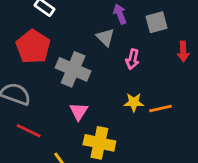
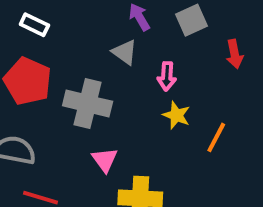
yellow star: (134, 102) -> (176, 115), moved, turned 30
orange line: (161, 108) -> (216, 137), turned -40

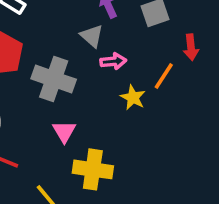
pink arrow: (167, 76) -> (113, 61), moved, turned -105
orange line: (216, 137) -> (164, 76), moved

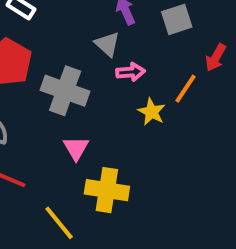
red arrow: (191, 47) -> (216, 58), turned 35

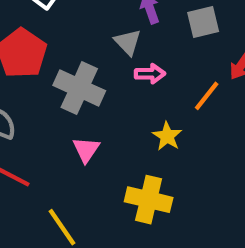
yellow star: (152, 112) -> (167, 136), moved
yellow cross: (107, 190) -> (149, 200), moved

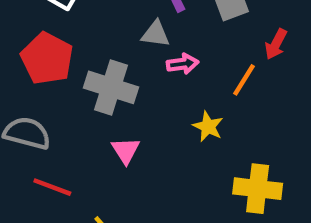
gray triangle: (128, 42) -> (156, 34), turned -32
yellow cross: (149, 200) -> (258, 189), moved

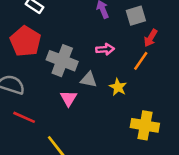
gray triangle: (156, 34) -> (89, 80), moved
red arrow: (276, 44) -> (151, 38), moved

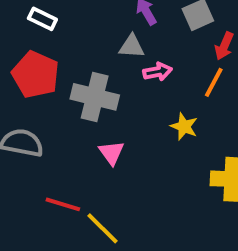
gray triangle: (89, 80) -> (132, 46), moved
red line: (24, 117) -> (63, 204), moved

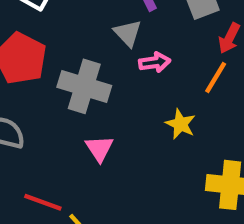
gray triangle: (132, 46) -> (128, 33), turned 40

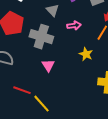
gray triangle: (128, 33) -> (53, 10), moved

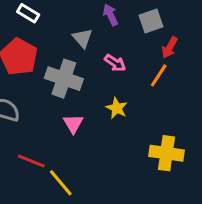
pink arrow: (74, 26) -> (115, 63), turned 40
yellow star: (86, 54) -> (117, 108), moved

